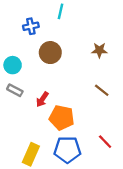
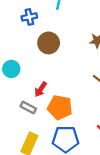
cyan circle: (13, 65) -> (11, 69), moved
gray rectangle: (15, 90) -> (28, 107), moved

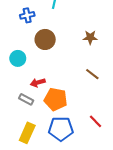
cyan circle: (11, 69) -> (18, 58), moved
red arrow: (41, 89) -> (38, 83), turned 40

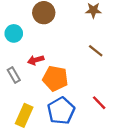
gray rectangle: (26, 99) -> (14, 75), moved, turned 32
blue pentagon: (61, 129) -> (61, 111), turned -30

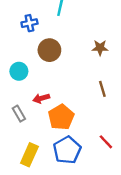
brown line: (96, 51) -> (102, 89), turned 35
orange pentagon: (55, 78) -> (61, 117), turned 30

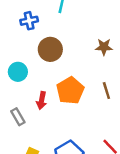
red arrow: (41, 98) -> (42, 100), turned -63
orange pentagon: (61, 117) -> (70, 91), moved

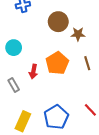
brown star: (104, 47) -> (78, 34), moved
brown circle: (50, 49) -> (58, 22), moved

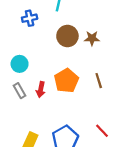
brown star: (78, 34) -> (92, 38), moved
gray rectangle: (14, 85) -> (20, 91), moved

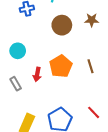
brown star: (92, 38) -> (92, 20), moved
gray rectangle: (20, 91) -> (16, 84), moved

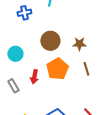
brown star: (92, 20) -> (79, 44), moved
brown circle: (62, 25) -> (50, 41), moved

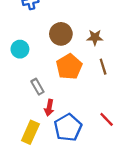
red arrow: (34, 77) -> (49, 108), moved
gray rectangle: (13, 86) -> (37, 87), moved

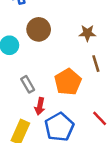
brown circle: (61, 34) -> (39, 29), moved
orange pentagon: (69, 67) -> (68, 82), moved

